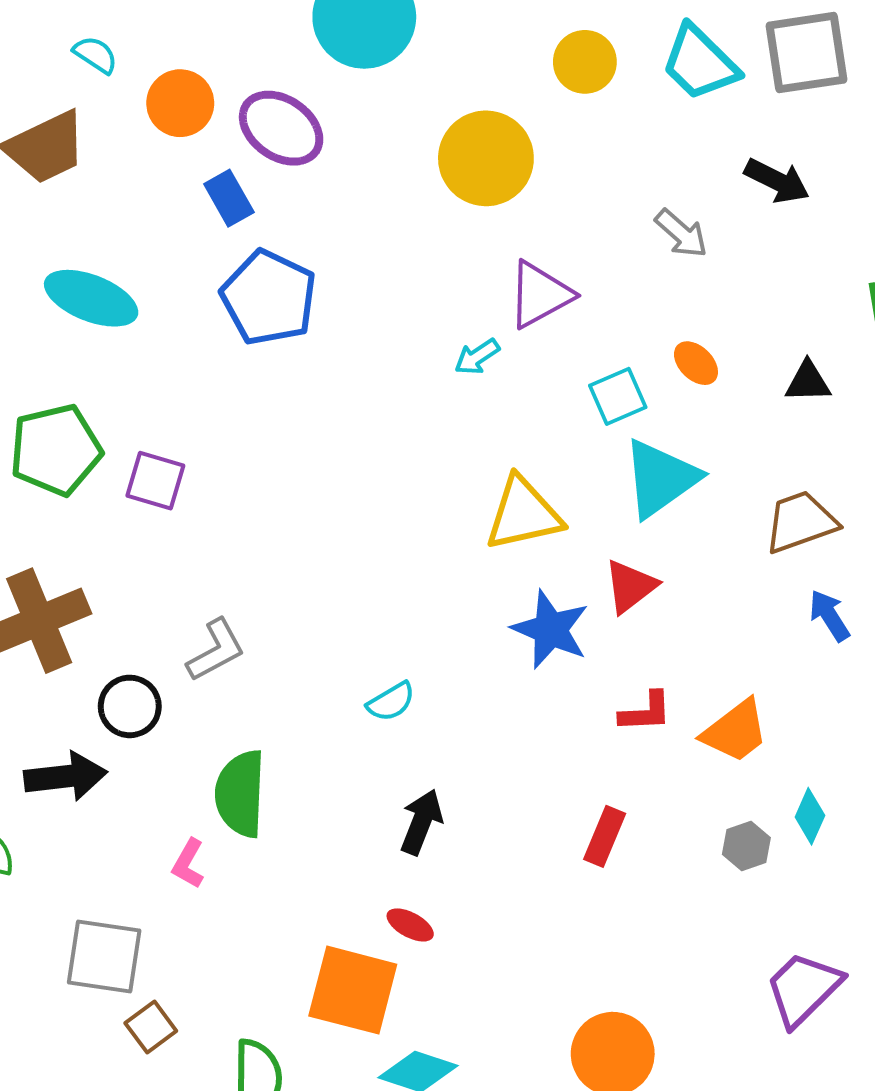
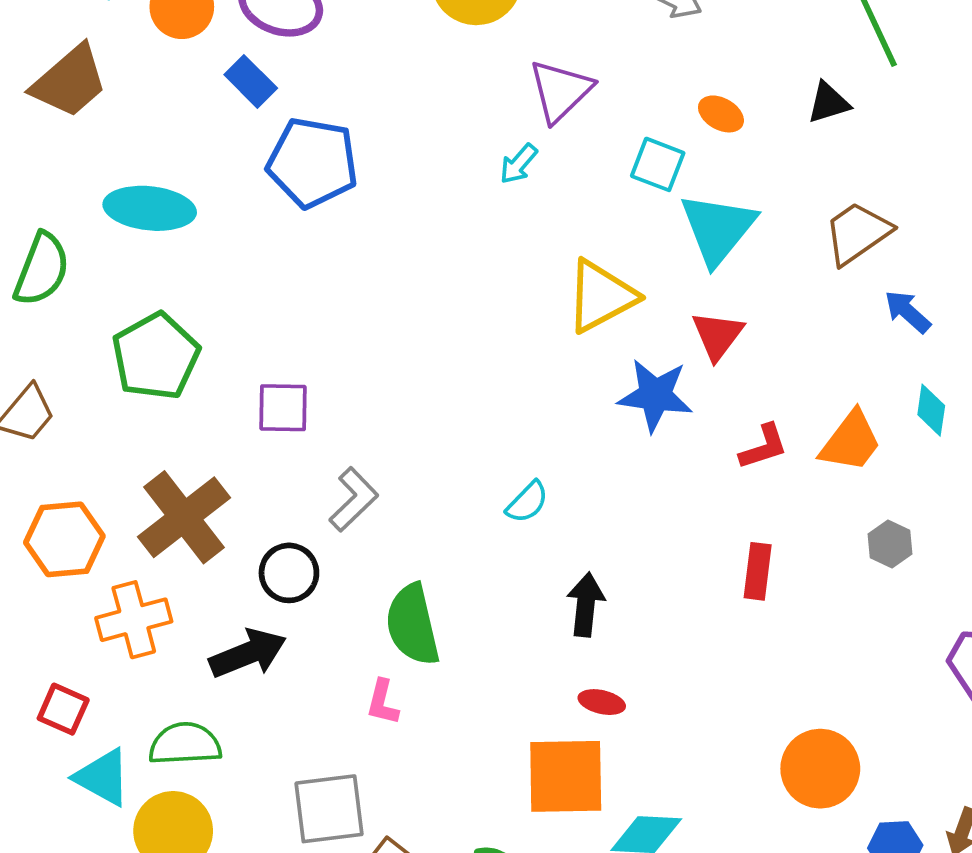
cyan square: (618, 396) -> (658, 164), turned -30
purple square: (155, 481) -> (283, 408), moved
cyan diamond: (810, 816) -> (931, 410), moved

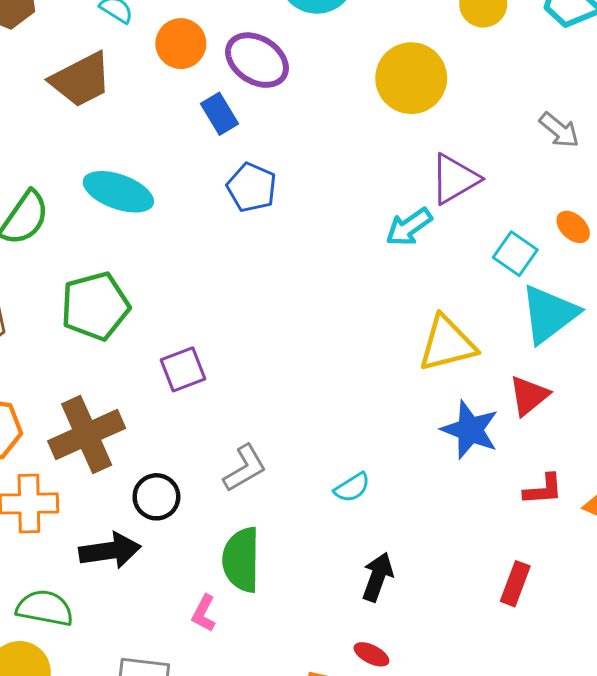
blue pentagon: (313, 163) -> (252, 187), size x0.7
cyan arrow: (518, 164) -> (409, 227), size x1.4
purple square: (283, 408) -> (183, 369), turned -36
gray L-shape: (354, 499) -> (245, 468), moved

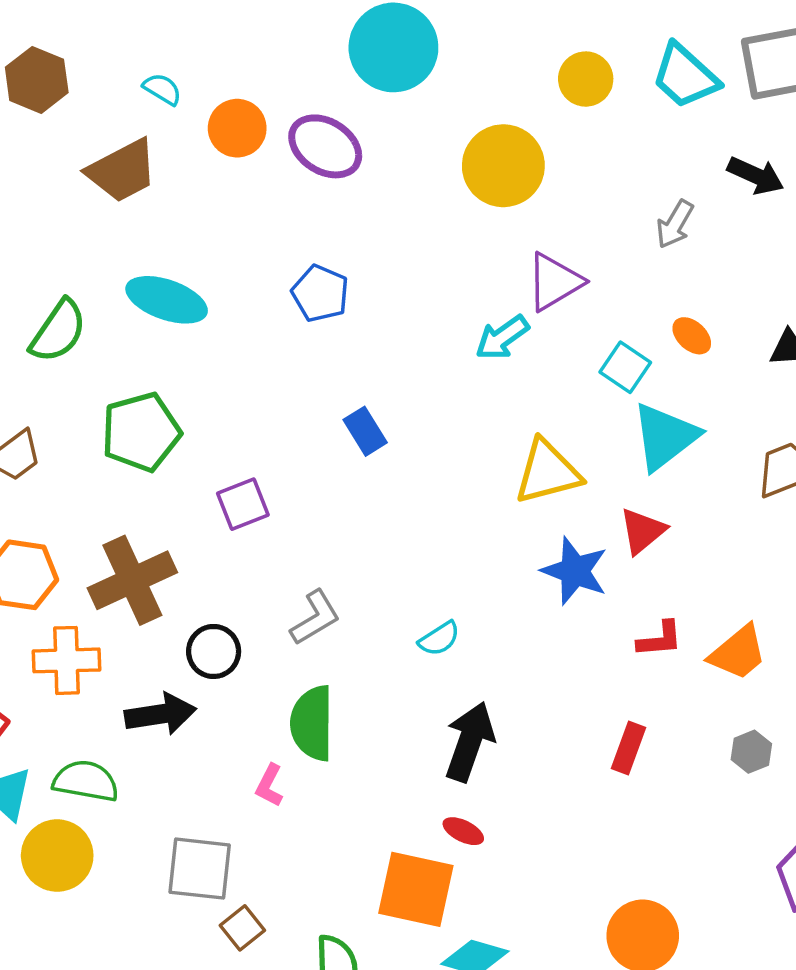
blue rectangle: (219, 114) -> (365, 431), moved
gray arrow: (559, 130) -> (675, 224), turned 81
black arrow: (378, 577) -> (470, 742), size x1.4

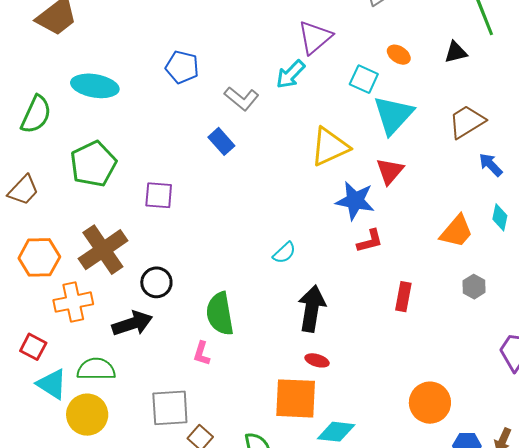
purple square: (243, 504) -> (159, 195), turned 36
gray L-shape: (315, 618) -> (242, 99), moved, turned 80
red L-shape: (660, 639) -> (370, 241), moved

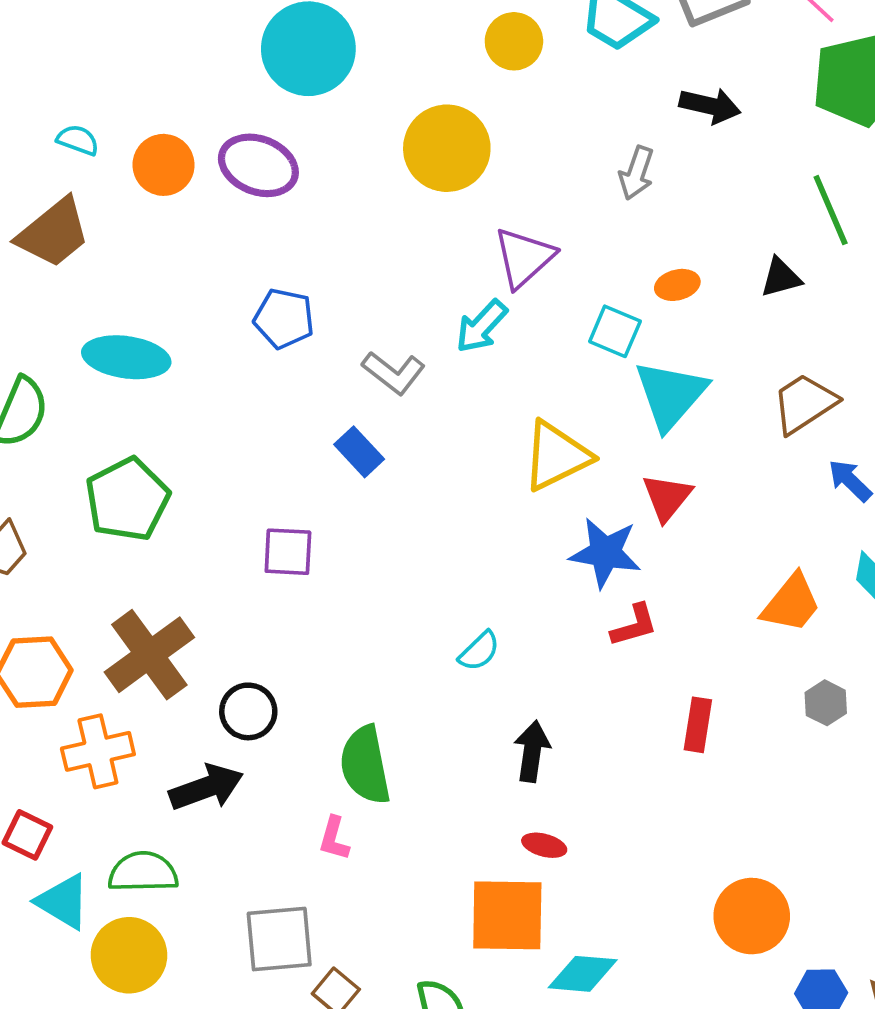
orange ellipse: (399, 55) -> (677, 285), turned -45
purple square: (159, 195) -> (288, 552), moved
black arrow: (312, 309) -> (532, 751), size x0.7

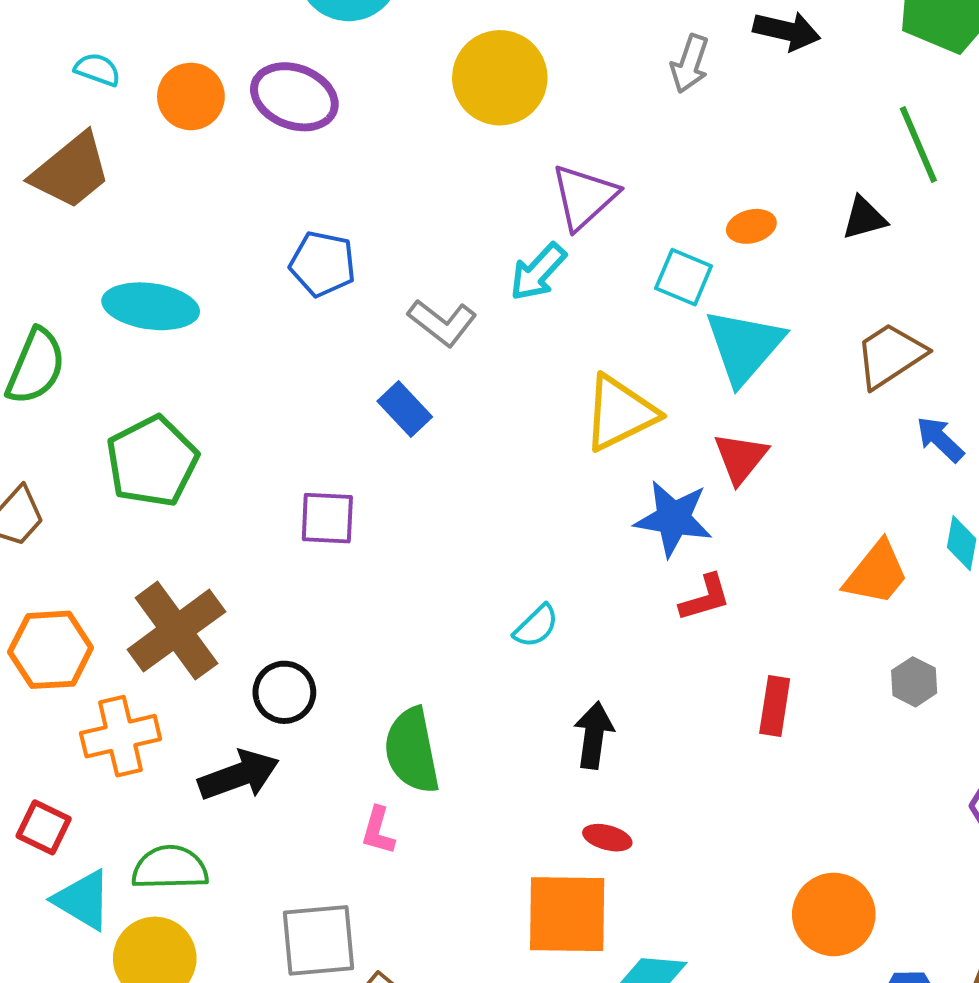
gray arrow: (636, 173) -> (690, 64), moved

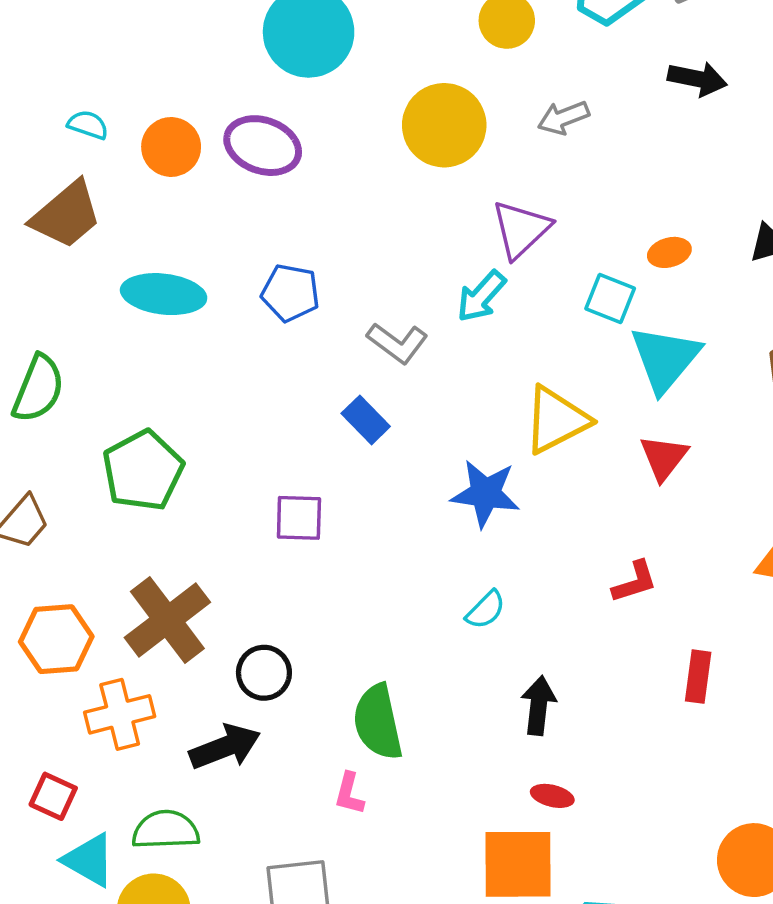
gray arrow: (690, 64) -> (563, 118), moved, turned 51
cyan ellipse: (151, 306) -> (164, 294), moved
blue star: (673, 519) -> (485, 493), moved

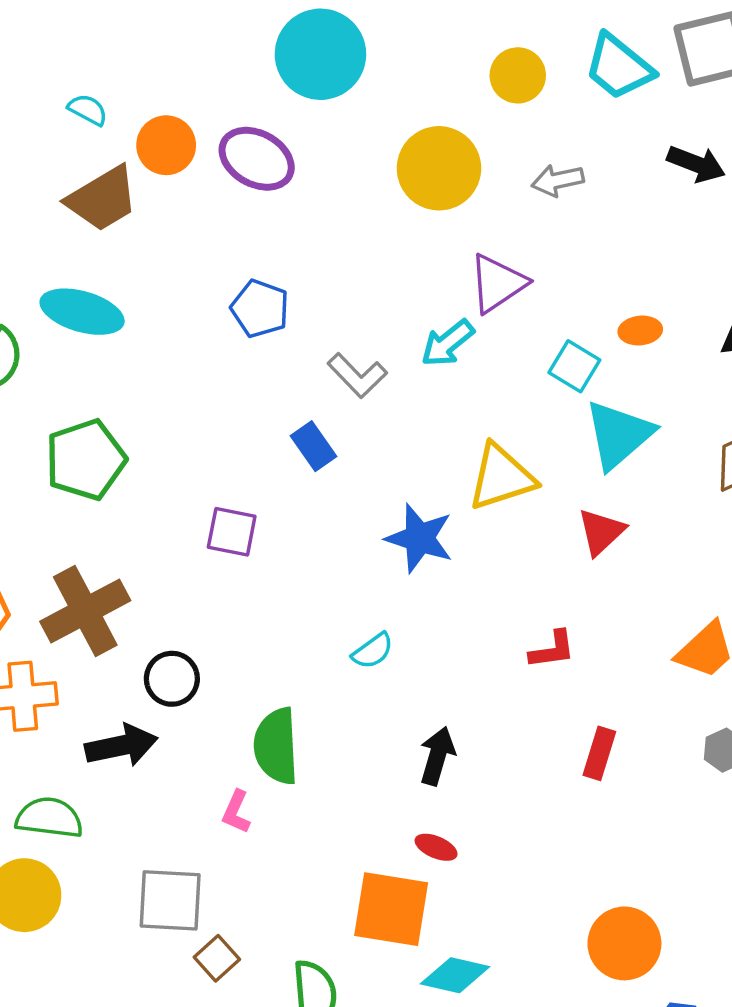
brown trapezoid: (66, 215) -> (102, 199), moved
cyan ellipse: (164, 294) -> (82, 312), moved
cyan semicircle: (486, 610) -> (373, 651), moved

